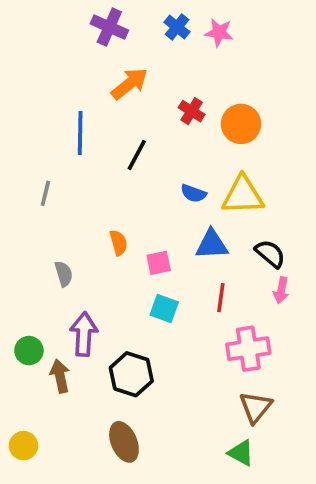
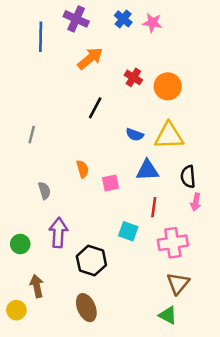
blue line: (80, 133) -> (41, 37), moved
black semicircle: (270, 254) -> (188, 177), turned -135
cyan square: (164, 308) -> (128, 231), moved
brown arrow: (60, 376) -> (37, 286), moved

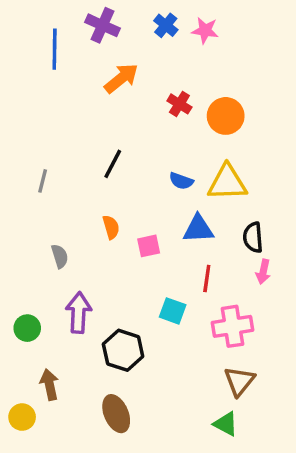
black line: (95, 108) -> (113, 164), moved

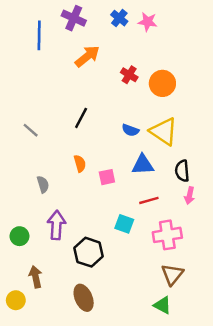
gray line: (43, 181) -> (31, 130), turned -63
yellow triangle: (227, 183) -> (164, 131), turned 36
red line: (207, 278) -> (149, 200), turned 66

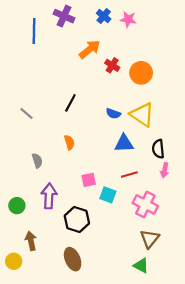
orange arrow: (87, 56) -> (90, 49), moved
pink square: (107, 177) -> (89, 180), moved
pink cross: (167, 235) -> (145, 205), turned 35

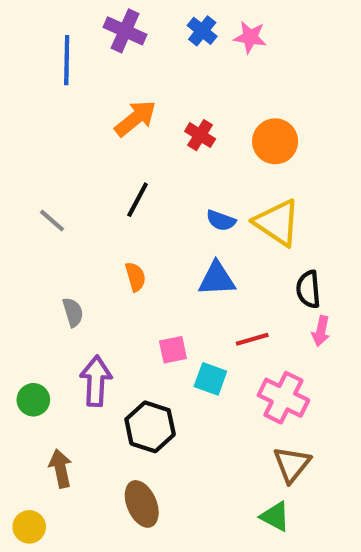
orange arrow: (90, 49) -> (135, 118), moved
red cross: (112, 65) -> (200, 135), moved
blue triangle: (124, 143) -> (217, 279), moved
yellow circle: (14, 261) -> (29, 527), moved

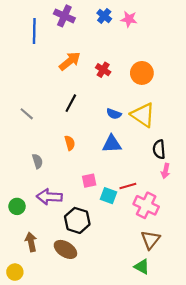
red line: (252, 339) -> (128, 186), moved
purple arrow: (96, 381) -> (49, 197), turned -90
brown ellipse: (142, 504) -> (65, 249), moved, turned -35

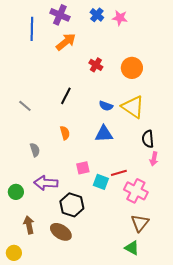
orange arrow: (70, 61) -> (66, 42), moved

